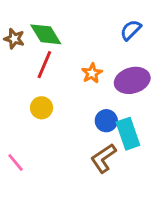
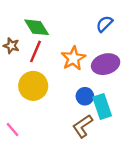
brown star: (14, 39) -> (11, 46), moved
orange star: (92, 73) -> (73, 58), size x1.5
yellow circle: (42, 108) -> (33, 86), size x1.6

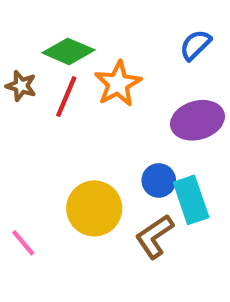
green diamond: (37, 27) -> (68, 51), turned -35
orange star: (73, 58) -> (118, 84), moved
yellow circle: (33, 86) -> (94, 208), moved

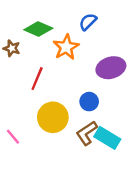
blue semicircle: (195, 45) -> (88, 22), moved
red line: (66, 97) -> (37, 79), moved
cyan rectangle: (191, 200) -> (107, 138), moved, turned -40

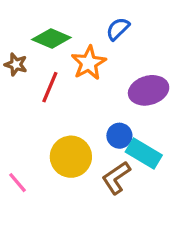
red line: (37, 79) -> (50, 87), moved
cyan rectangle: (107, 138) -> (144, 153), moved

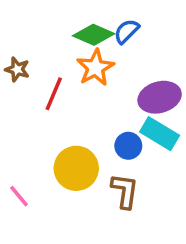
green diamond: (51, 39) -> (94, 35), moved
cyan rectangle: (144, 153) -> (160, 134), moved
brown L-shape: (116, 178) -> (125, 191), turned 132

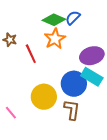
red line: (54, 94) -> (31, 54), turned -48
blue circle: (128, 146) -> (74, 84), size x1.6

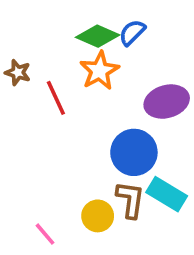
cyan rectangle: (92, 77) -> (167, 194), moved
yellow circle: (44, 97) -> (98, 216), moved, size x0.7
pink line: (11, 113) -> (45, 234), moved

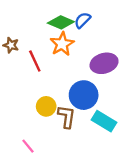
brown L-shape: (130, 200) -> (67, 117), moved
yellow circle: (98, 216) -> (46, 106), moved

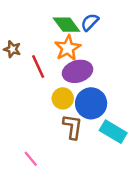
green diamond: (61, 22) -> (66, 25), turned 30
purple ellipse: (104, 63) -> (78, 71), moved
yellow circle: (46, 106) -> (63, 98), moved

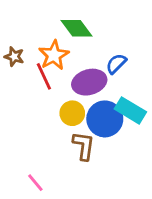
blue semicircle: (90, 22) -> (116, 64), moved
orange star: (68, 48) -> (54, 55), moved
cyan rectangle: (113, 132) -> (130, 110), moved

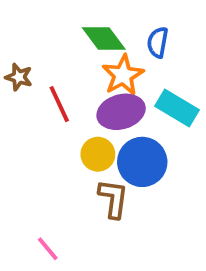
orange star: (54, 55) -> (123, 75), moved
blue semicircle: (116, 64) -> (158, 42), moved, turned -35
cyan rectangle: (130, 110) -> (177, 108), moved

